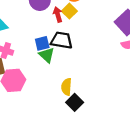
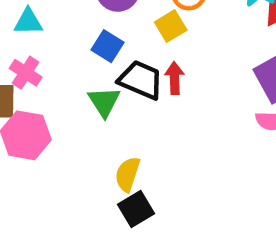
red arrow: (58, 14) -> (175, 78), moved
blue square: (42, 43) -> (107, 46), moved, turned 32

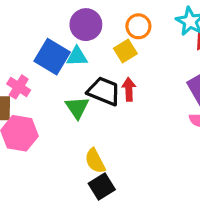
cyan triangle: (28, 22) -> (77, 56), moved
blue square: (107, 46) -> (52, 57), moved, size x1.5
yellow semicircle: (128, 174) -> (95, 161), turned -45

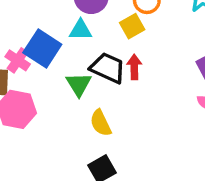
blue square: (52, 57) -> (42, 48), moved
yellow semicircle: (95, 161) -> (101, 123), moved

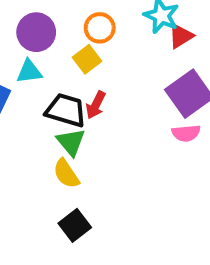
red arrow: (134, 67) -> (96, 105), turned -145
green triangle: (79, 84) -> (71, 142), moved

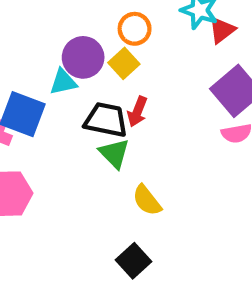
purple circle: (36, 32) -> (83, 57), moved
yellow semicircle: (66, 174) -> (147, 200), moved
black square: (75, 225) -> (133, 261), moved

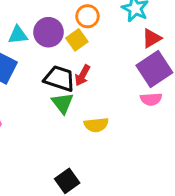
red triangle: (222, 30) -> (152, 38), moved
cyan triangle: (63, 82) -> (18, 35), moved
yellow semicircle: (147, 200) -> (96, 125), moved, turned -65

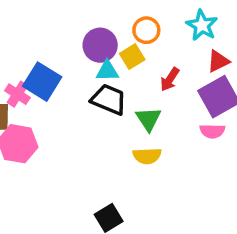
cyan triangle: (18, 35) -> (107, 71), moved
red arrow: (82, 75) -> (170, 79), moved
green triangle: (63, 103) -> (149, 119), moved

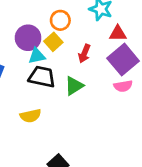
red triangle: (218, 61) -> (118, 33), turned 36
green triangle: (149, 119) -> (74, 86), turned 42
yellow semicircle: (147, 156) -> (31, 116), moved

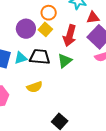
red arrow: (84, 54) -> (70, 36), size x1.5
cyan triangle: (37, 56) -> (21, 58), moved

